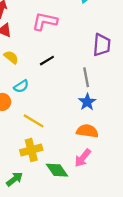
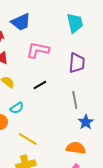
purple trapezoid: (102, 45) -> (77, 63), moved
blue star: (87, 102) -> (86, 122), moved

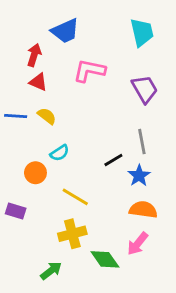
purple trapezoid: (77, 63) -> (145, 89), turned -35
black line: (40, 85) -> (113, 160), moved
blue star: (86, 122) -> (139, 176), moved

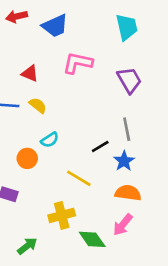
red arrow: (34, 55) -> (17, 16), moved, turned -120
yellow line: (75, 197) -> (79, 178), moved
green arrow: (51, 271) -> (27, 246), moved

